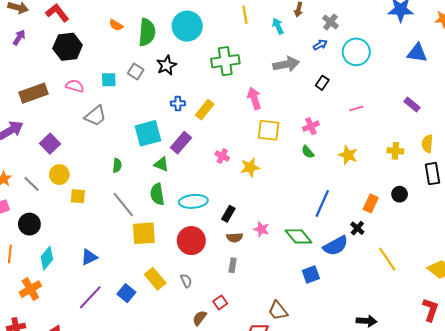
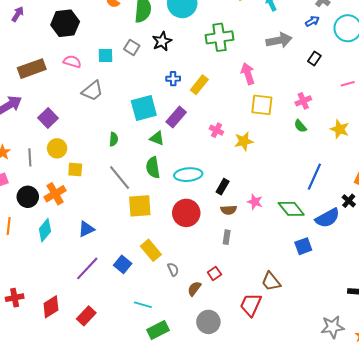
gray line: (31, 184) -> (30, 157), turned 42
gray semicircle: (186, 281) -> (173, 269), moved
orange cross: (30, 289) -> (55, 194), moved

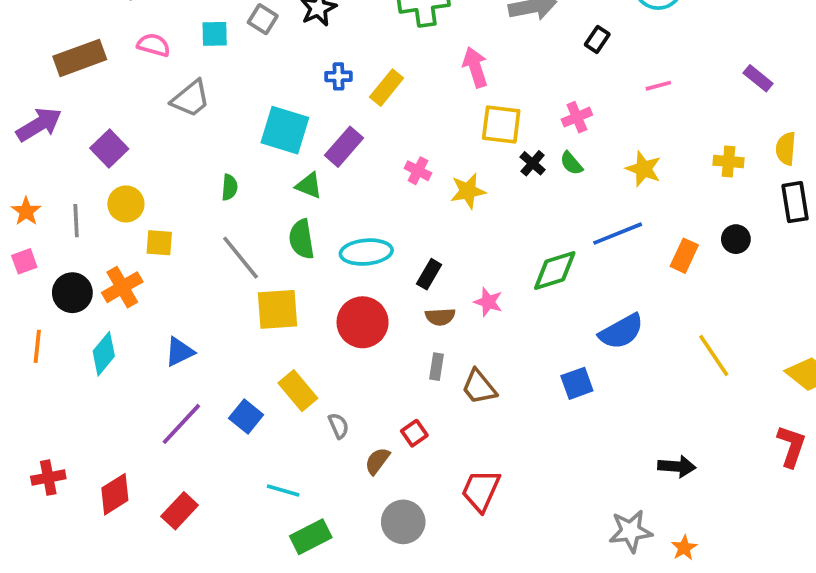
cyan square: (144, 108) -> (285, 130), turned 32
blue line: (314, 177) -> (618, 234), moved, turned 44
black cross: (349, 201) -> (533, 163), moved
green diamond: (291, 209) -> (555, 271), moved, turned -68
brown trapezoid: (271, 282) -> (479, 387), moved

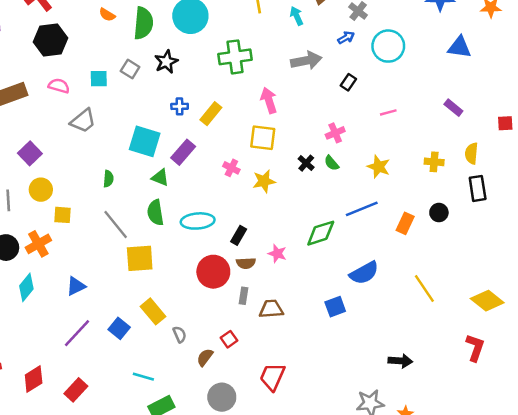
yellow square: (501, 124) -> (263, 138), moved
red circle: (363, 322) -> (213, 272), moved
brown trapezoid: (479, 387) -> (271, 309), turned 125

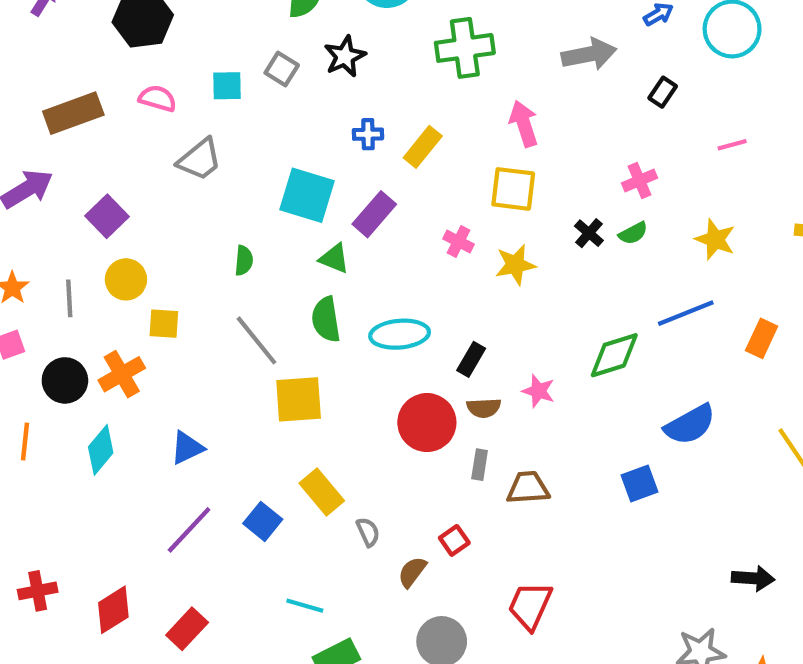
green semicircle: (332, 163) -> (633, 233), turned -77

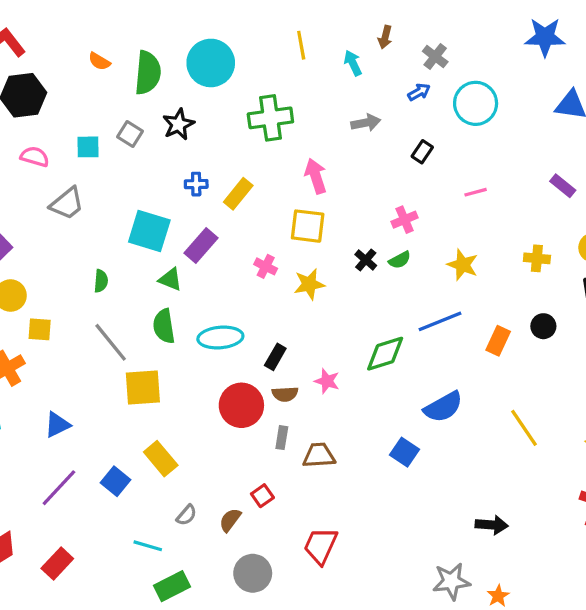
gray arrow: (589, 54) -> (366, 123), size x0.7
blue square: (639, 484) -> (405, 452), turned -36
gray semicircle: (368, 532) -> (187, 515), moved, turned 65

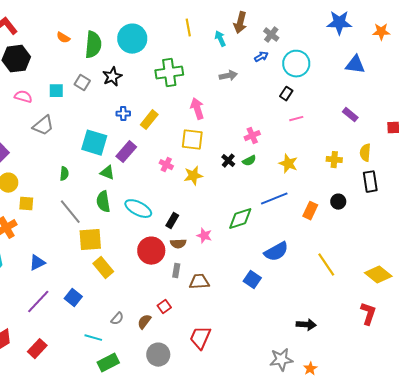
brown arrow: (385, 37) -> (240, 23), size x1.5
black rectangle: (422, 152) -> (286, 94), moved
cyan ellipse: (220, 337) -> (138, 209), turned 32
yellow rectangle: (161, 459) -> (103, 268), moved

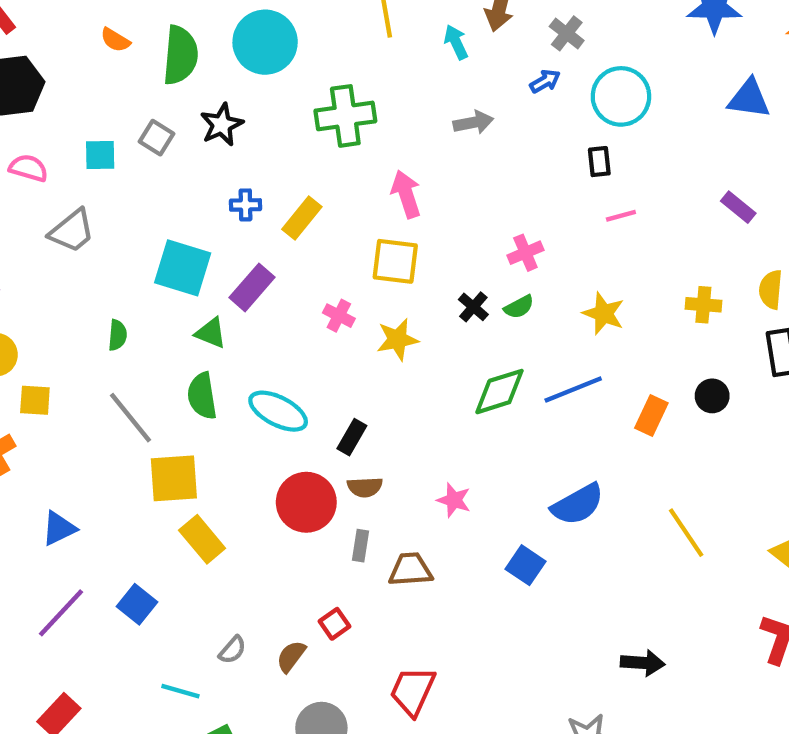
black rectangle: (286, 94) -> (599, 162), turned -40
green diamond: (240, 219) -> (499, 392), moved
pink star: (204, 236) -> (454, 500), moved

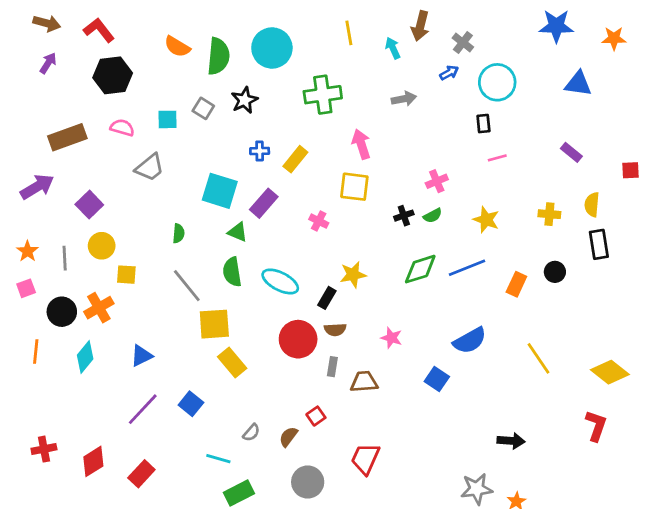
orange semicircle: (115, 40) -> (177, 47), size x1.4
black cross: (473, 307) -> (404, 216), turned 30
yellow star: (397, 339) -> (353, 275), moved

